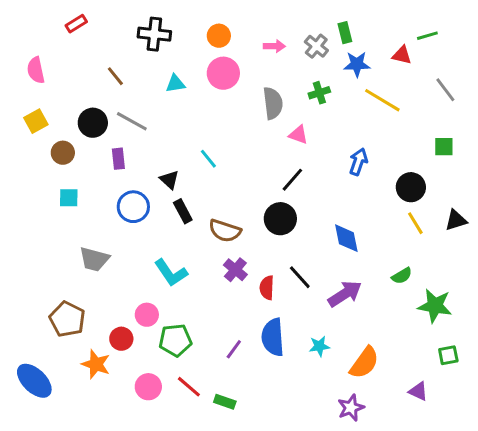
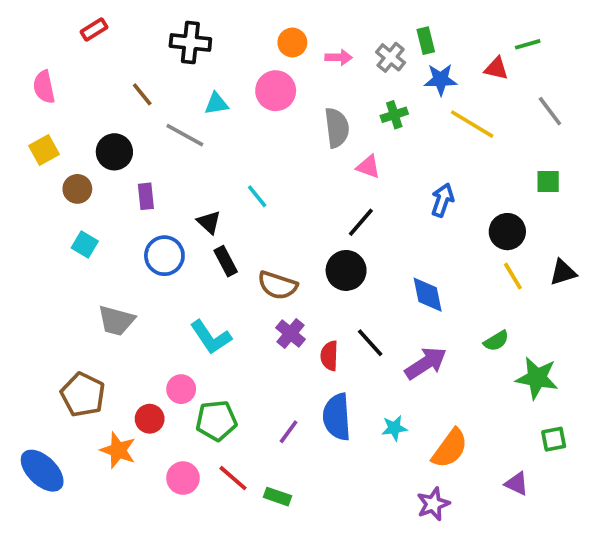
orange circle: (219, 36) -> (292, 42), moved
gray line: (132, 121) -> (185, 135), moved
cyan square: (69, 198) -> (85, 245), turned 30

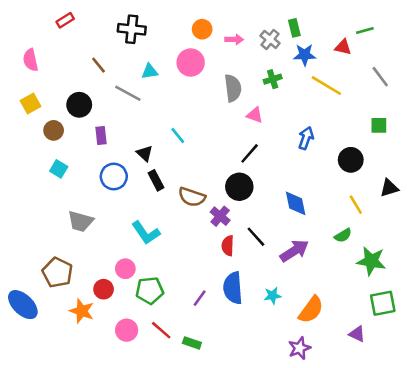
yellow line: (513, 276) -> (356, 205), moved
purple cross: (290, 333) -> (220, 216), moved
green square: (554, 439) -> (383, 303), size x1.5
blue ellipse: (42, 471) -> (23, 305), moved

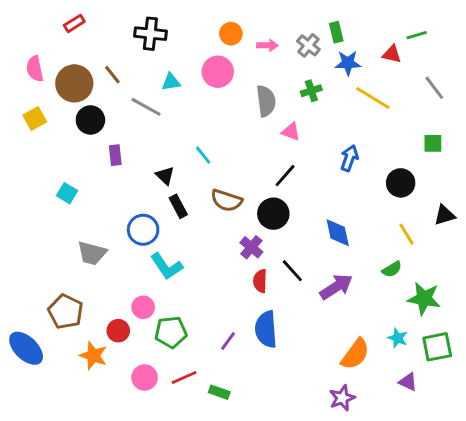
brown circle: (54, 130) -> (74, 83), moved, size x1.6
blue circle: (114, 176) -> (143, 230), moved
brown semicircle: (192, 197) -> (227, 200), moved
cyan star: (273, 296) -> (398, 338), moved, turned 30
red line: (161, 330) -> (184, 378), turned -65

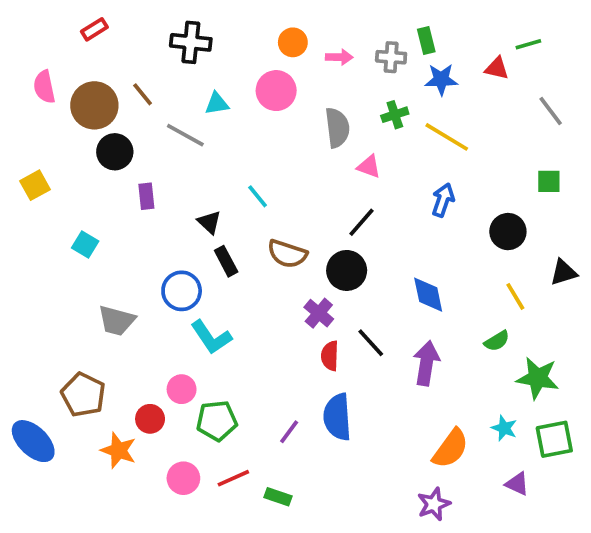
gray cross: (308, 45) -> (391, 57), turned -35
yellow line: (373, 98) -> (447, 137), moved
yellow square: (35, 119) -> (35, 185), moved
purple arrow: (336, 287) -> (426, 363), turned -48

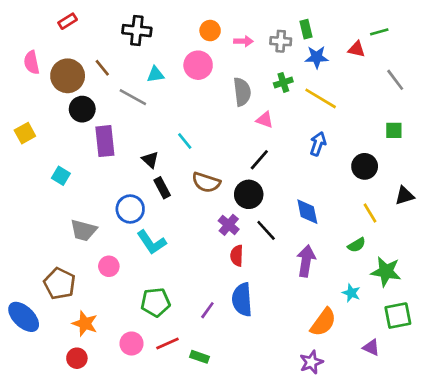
purple rectangle: (146, 196) -> (105, 141), size x1.6
black line: (371, 343) -> (266, 230), moved
pink circle: (182, 389) -> (109, 266), moved
red circle: (150, 419) -> (77, 358), moved
cyan star: (504, 428) -> (351, 293), moved

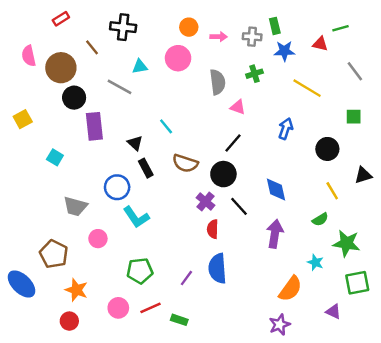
brown line: (102, 68) -> (92, 47), moved
yellow line: (321, 98) -> (307, 88), moved

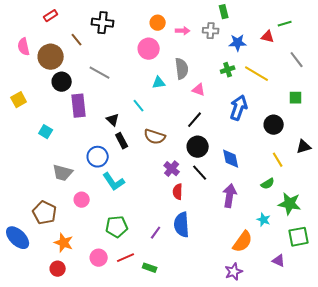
green rectangle: (275, 26) -> (224, 12), moved
cyan triangle: (140, 67) -> (159, 83), moved
green cross: (254, 74) -> (228, 70), moved
blue arrow: (286, 129) -> (239, 108), size x1.4
black circle: (223, 174) -> (198, 147), moved

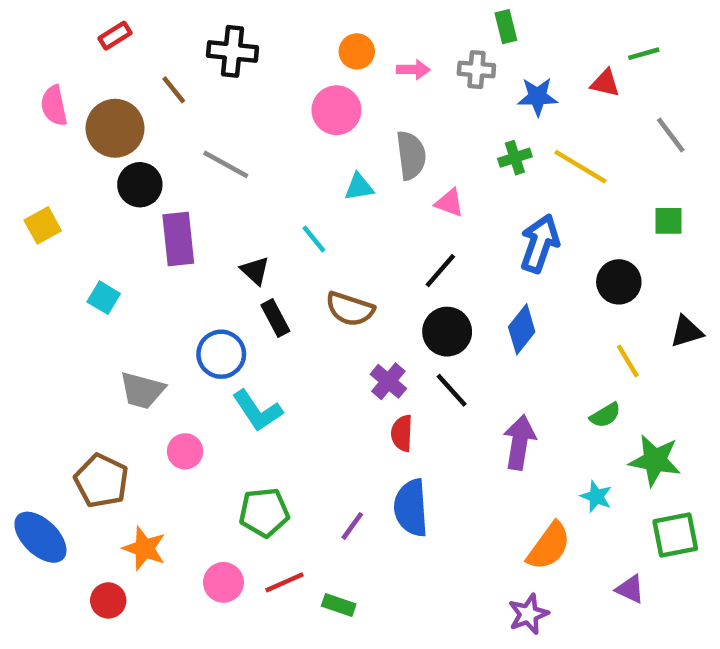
blue diamond: (231, 159) -> (522, 329), moved, turned 50
red circle: (58, 269) -> (108, 600), moved

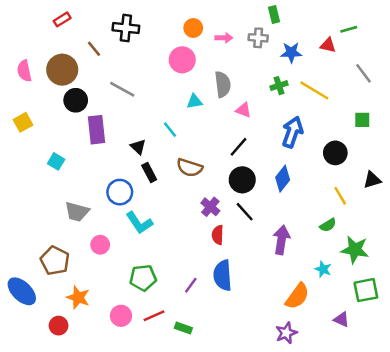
pink semicircle: (54, 106) -> (24, 71), moved

